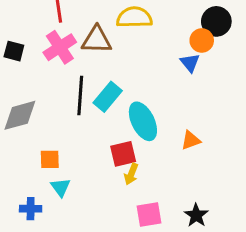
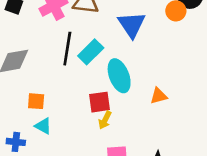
blue triangle: (190, 63) -> (132, 25), moved, size x1.6
cyan triangle: (61, 187) -> (43, 126), turned -30

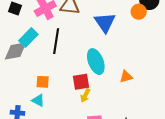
cyan rectangle: (91, 52) -> (28, 38), moved
orange square: (36, 101) -> (43, 82), moved

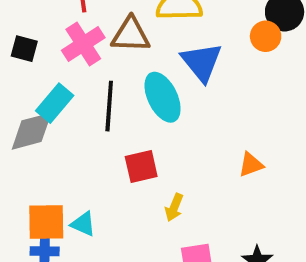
cyan ellipse: (96, 62) -> (163, 97), moved
orange square: (43, 82) -> (46, 222), moved, size x1.5
red square: (81, 82) -> (141, 166), moved

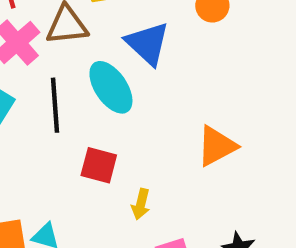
orange triangle: (251, 165) -> (217, 146), size x1.5
red square: (141, 166) -> (99, 165), turned 36

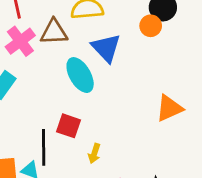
black line: (55, 105) -> (44, 147), moved
orange triangle: (217, 146) -> (169, 108), moved

